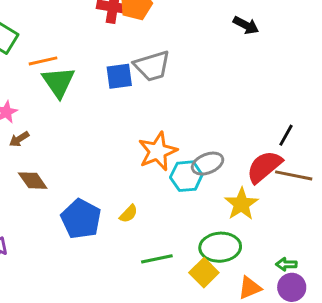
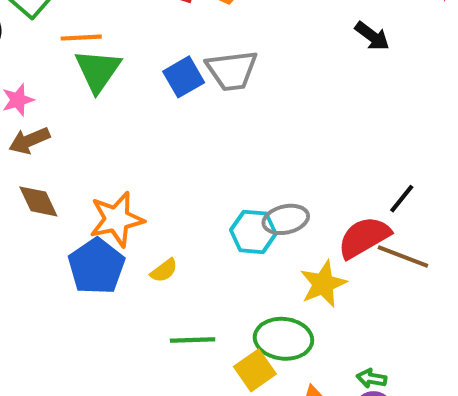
blue square: (119, 76) -> (184, 77), turned -32
brown arrow: (19, 139) -> (29, 141), size x1.4
orange star: (158, 151) -> (117, 219), moved

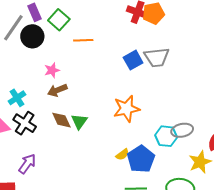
green triangle: (98, 71) -> (79, 121), moved, size x0.7
orange star: (117, 219) -> (127, 109), moved
blue pentagon: (96, 266) -> (141, 159), moved

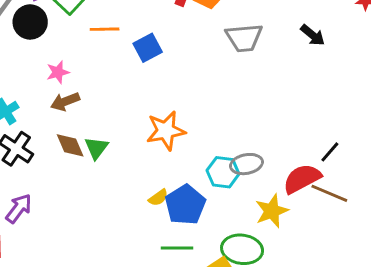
gray trapezoid: (157, 57) -> (244, 38), moved
blue square: (133, 60) -> (148, 48), moved

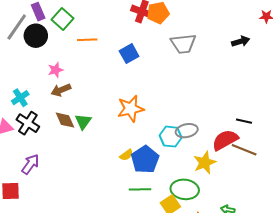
black arrow: (313, 35) -> (241, 41), moved, turned -54
blue square: (148, 48) -> (129, 54), moved
black line: (330, 152) -> (244, 121), turned 63

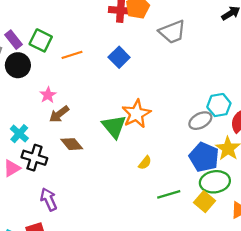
green triangle: (83, 122) -> (114, 127), moved, size x1.4
cyan hexagon: (171, 137) -> (219, 105), moved
blue pentagon: (145, 160) -> (204, 157), moved
purple arrow: (30, 164) -> (49, 199), turned -45

